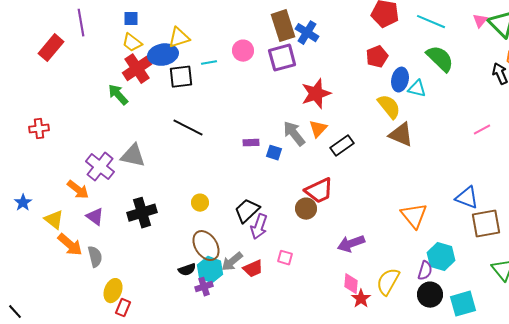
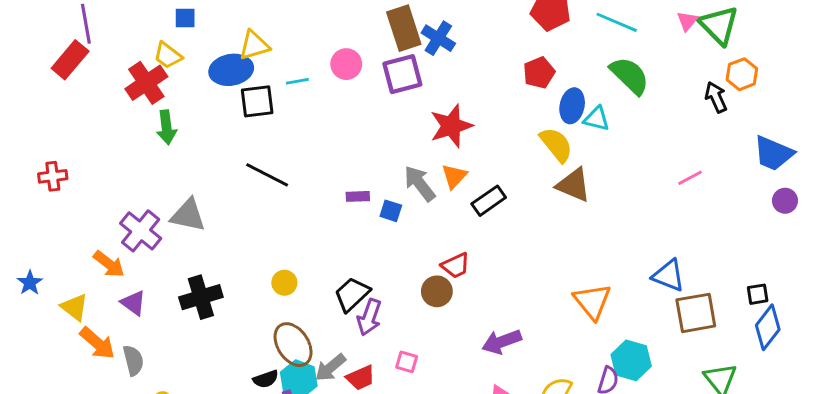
purple line: (81, 23) -> (86, 24), moved
yellow trapezoid: (132, 43) -> (168, 55), moved
red cross: (137, 69) -> (146, 83), moved
green arrow: (118, 95) -> (166, 127), turned -145
red trapezoid: (319, 191) -> (456, 265), size x0.7

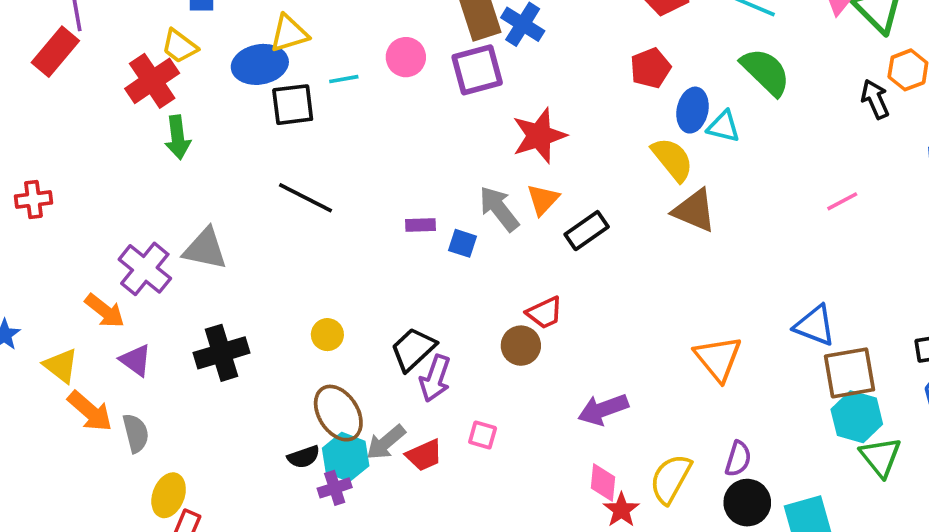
cyan hexagon: (631, 360) -> (857, 417), moved

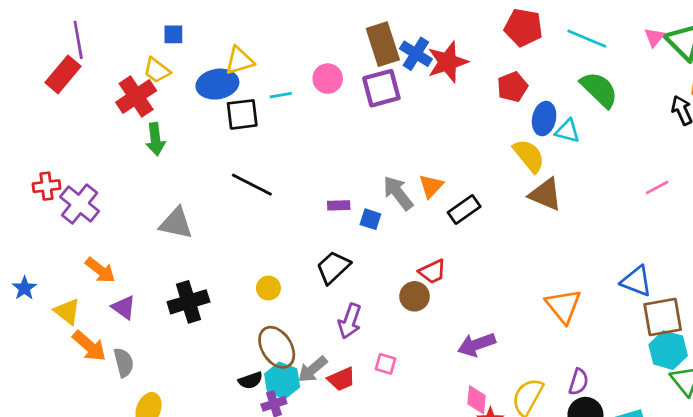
red star: (539, 136) -> (448, 62), moved
purple cross: (145, 269) -> (80, 204), moved
black trapezoid: (413, 349) -> (333, 267), moved

